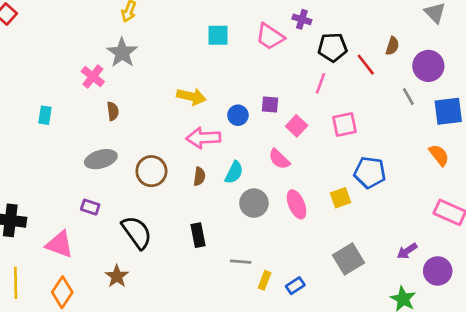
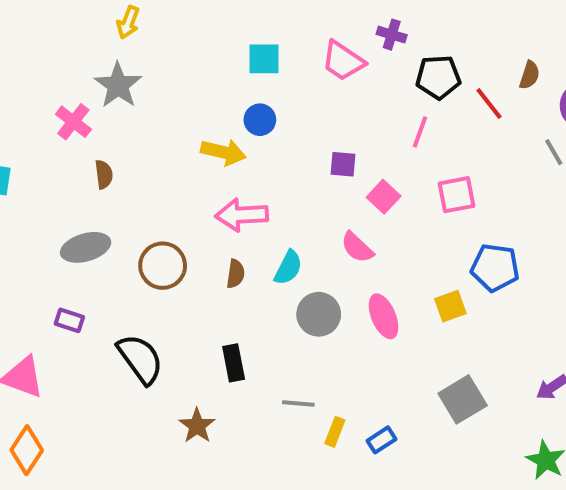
blue circle: (238, 115) -> (260, 120), moved
brown star: (117, 276) -> (197, 426), moved

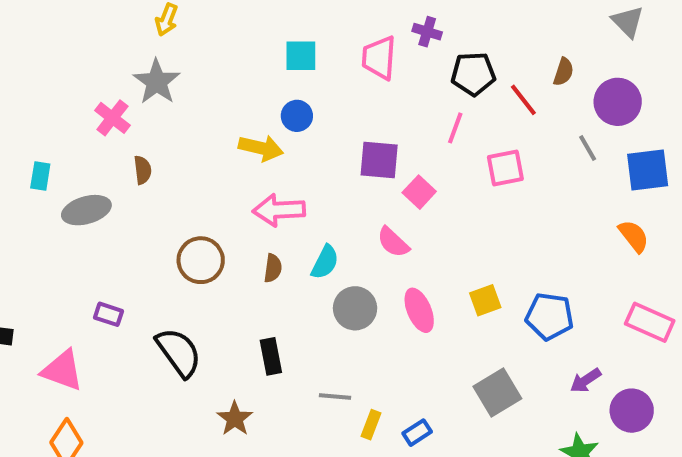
pink trapezoid: (343, 61) -> (379, 58), turned 60
purple square: (343, 164) -> (379, 160), size x1.5
pink square: (457, 195) -> (505, 168), moved
gray ellipse: (86, 247) -> (86, 210), moved
blue pentagon: (495, 268) -> (549, 316), moved

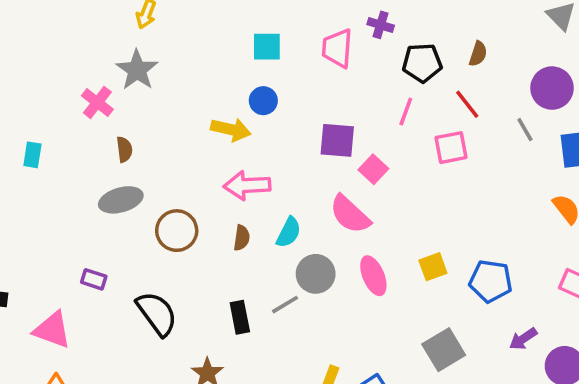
brown semicircle: (564, 72) -> (478, 54), moved
red line: (523, 100) -> (467, 104), moved
gray ellipse: (86, 210) -> (121, 200), moved
pink semicircle: (393, 242) -> (350, 214), size x1.4
gray line: (335, 397) -> (285, 305), moved, turned -36

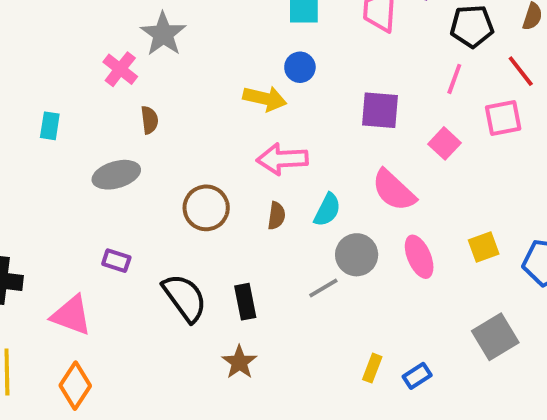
pink square: (373, 169) -> (444, 143), moved
gray ellipse: (121, 200) -> (116, 175), moved
black rectangle: (240, 317) -> (245, 302), moved

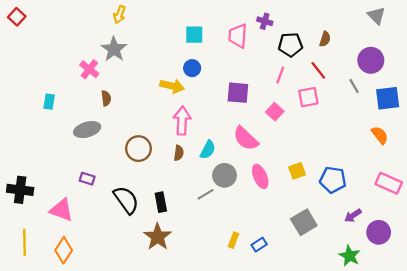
pink arrow: (282, 159) -> (182, 121), turned 96
brown star: (239, 362) -> (157, 237), size x1.4

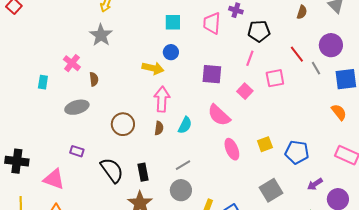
brown semicircle: (325, 39) -> (302, 12), moved
pink cross: (89, 69) -> (72, 63), moved
red line: (318, 70) -> (297, 54), moved
gray circle: (224, 175) -> (181, 190), moved

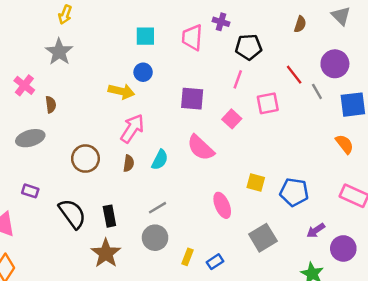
pink arrow: (162, 99) -> (132, 129), turned 30
yellow square: (265, 144) -> (256, 183), turned 35
pink ellipse: (232, 149) -> (222, 205), moved

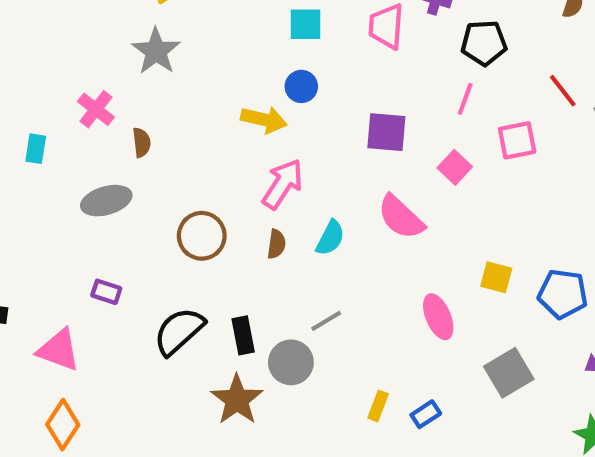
black semicircle: (72, 214) -> (179, 331), turned -96
gray circle: (155, 238) -> (291, 362), moved

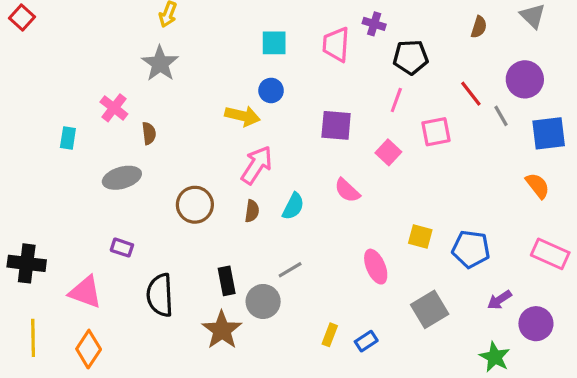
pink semicircle: (401, 217) -> (347, 190), size x0.7
black semicircle: (179, 331) -> (160, 295), moved, turned -51

